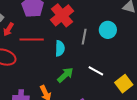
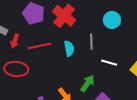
gray line: (84, 37) -> (91, 42), moved
green arrow: (65, 75) -> (87, 83), moved

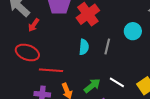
red line: (40, 46) -> (51, 70), moved
white line: (109, 63) -> (117, 82), moved

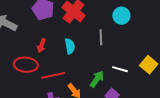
red arrow: (34, 25) -> (42, 46), moved
cyan semicircle: (84, 47) -> (70, 46), moved

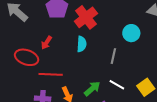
gray line: (101, 37) -> (113, 56), moved
cyan semicircle: (70, 46) -> (82, 44), moved

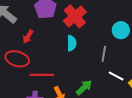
red arrow: (46, 43) -> (28, 37), moved
white line: (117, 85) -> (116, 76), moved

